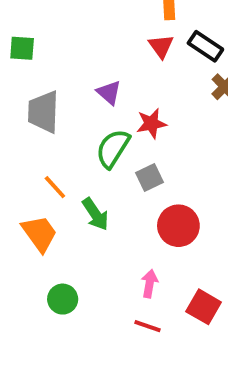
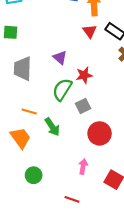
orange line: (55, 187) -> (29, 111), turned -32
red line: (148, 326) -> (72, 199), moved

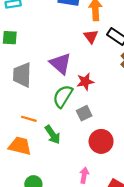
purple triangle: (60, 58) -> (60, 64), size x1.5
orange trapezoid: (20, 138) -> (20, 146), turned -40

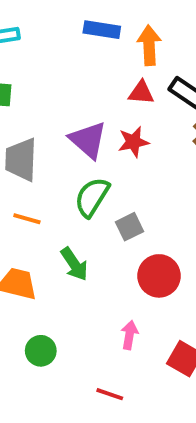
red triangle: (91, 37) -> (141, 93), turned -49
red star: (85, 82) -> (133, 142), moved
orange line: (29, 119) -> (27, 219), moved

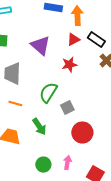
red triangle: (141, 93) -> (73, 40), turned -32
purple triangle: (88, 140) -> (40, 46), moved
green circle: (41, 351) -> (43, 165), moved

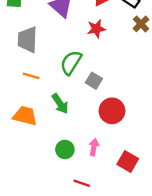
gray square: (67, 108) -> (94, 81), turned -32

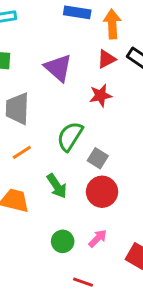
orange line: (31, 76) -> (22, 152), turned -49
red circle: (112, 111) -> (102, 192), moved
pink arrow: (94, 147) -> (98, 238), turned 35

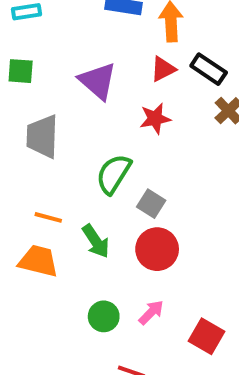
orange line: (22, 152) -> (48, 217), moved, turned 48

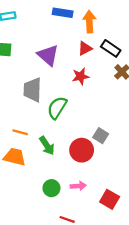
gray trapezoid: (42, 136) -> (32, 90), moved
gray square: (151, 204) -> (101, 136), moved
pink arrow: (151, 312) -> (78, 186), turned 40

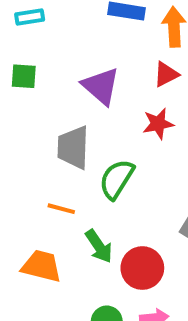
orange line: (20, 132) -> (61, 209), moved
red circle: (82, 150) -> (142, 268), moved

